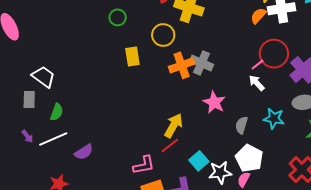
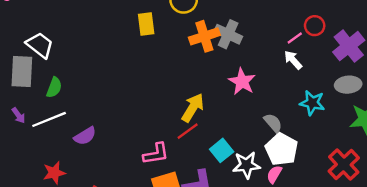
red circle: (274, 54) -> (315, 26), size x0.6
gray rectangle: (29, 100) -> (22, 72), size x1.5
gray semicircle: (242, 125) -> (273, 123), moved, turned 120

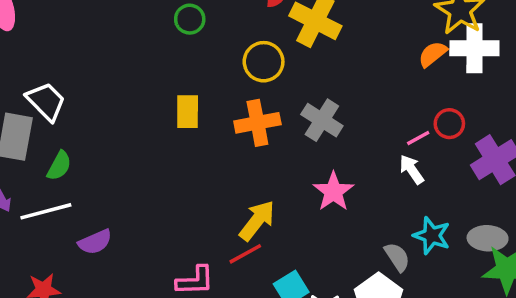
yellow rectangle: (146, 24) -> (188, 112), moved
orange cross: (204, 36) -> (257, 123), moved
gray ellipse: (348, 85) -> (488, 238), moved
gray semicircle: (273, 123) -> (397, 257), moved

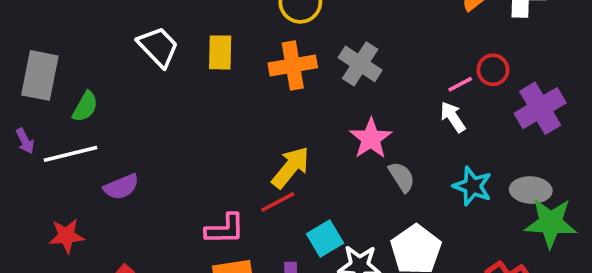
white trapezoid: (46, 101) -> (158, 47), moved
gray semicircle: (397, 257) -> (402, 177), moved

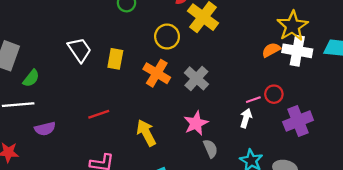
orange cross: (293, 65) -> (157, 73), turned 32
white arrow: (453, 117) -> (246, 118), turned 42
yellow arrow: (291, 167) -> (146, 133), turned -76
red line: (278, 202) -> (99, 114), moved

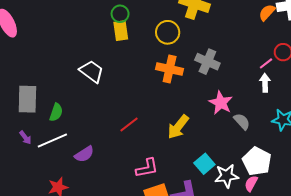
yellow rectangle: (115, 59) -> (121, 31), moved
yellow arrow: (146, 133) -> (178, 127), turned -95

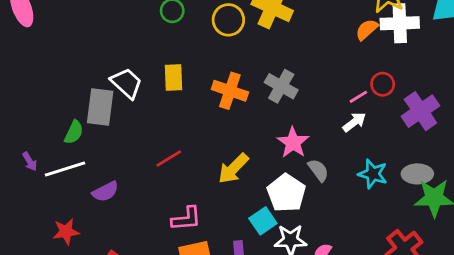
yellow rectangle: (121, 31) -> (173, 78), moved
yellow circle: (168, 32) -> (228, 20), moved
white arrow: (265, 83) -> (354, 122), turned 48
gray rectangle: (27, 99) -> (100, 107), moved
white pentagon: (257, 161) -> (286, 193), moved

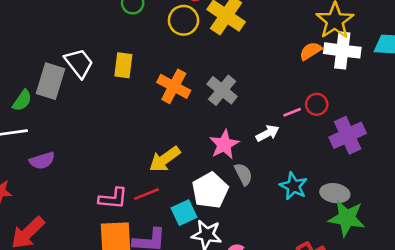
white arrow: (354, 122) -> (268, 133), moved
red line: (169, 159) -> (146, 194), moved

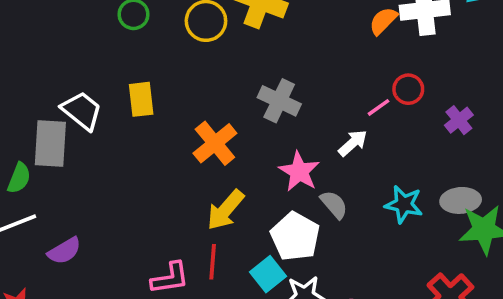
orange cross: (174, 86) -> (215, 143), moved, turned 36
purple cross: (348, 135) -> (459, 120), size x0.6
red line: (146, 194) -> (213, 262), turned -50

